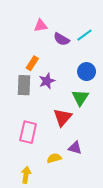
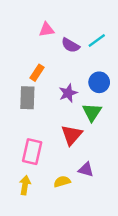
purple star: (47, 81) -> (68, 93), moved
yellow arrow: (26, 175) -> (25, 185), moved

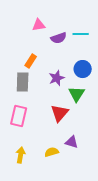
cyan line: (97, 40) -> (81, 34), turned 35
purple semicircle: (70, 45) -> (59, 38), turned -49
pink rectangle: (32, 152) -> (19, 116), moved

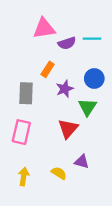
pink triangle: (39, 25) -> (44, 28), size x1.5
orange rectangle: (31, 61) -> (48, 69), moved
yellow semicircle: (52, 152) -> (59, 173), turned 48

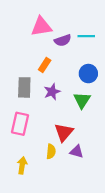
purple star: (65, 89) -> (52, 92), moved
red triangle: (68, 129) -> (64, 132), moved
yellow semicircle: (59, 173) -> (51, 152), moved, turned 64

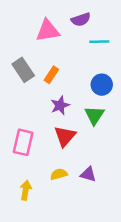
purple semicircle: (63, 40) -> (81, 20), moved
gray rectangle: (24, 87) -> (23, 70), moved, turned -36
red triangle: (64, 132) -> (65, 136), moved
yellow semicircle: (51, 152) -> (59, 174), turned -112

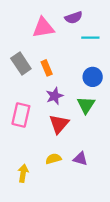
orange rectangle: (51, 75) -> (47, 68), turned -56
pink rectangle: (23, 142) -> (21, 115), moved

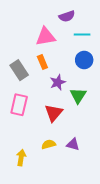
pink triangle: (43, 28) -> (46, 37), moved
gray rectangle: (21, 63) -> (19, 70), moved
blue circle: (93, 77) -> (84, 60), moved
purple star: (55, 96) -> (58, 82), moved

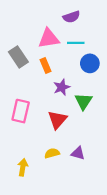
cyan line: (82, 35) -> (76, 43), moved
gray rectangle: (19, 70) -> (18, 57), moved

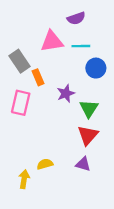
orange rectangle: (45, 66) -> (38, 77), moved
pink rectangle: (21, 111) -> (21, 103), moved
red triangle: (57, 120) -> (88, 135), moved
yellow semicircle: (52, 153) -> (45, 164), moved

